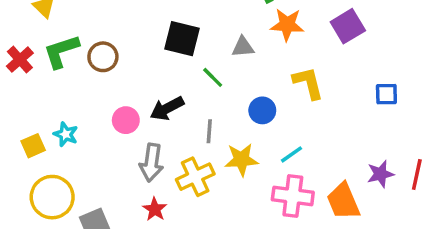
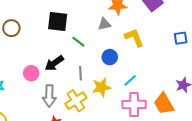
gray triangle: (243, 47) -> (104, 24), moved
brown circle: (103, 57) -> (11, 28), moved

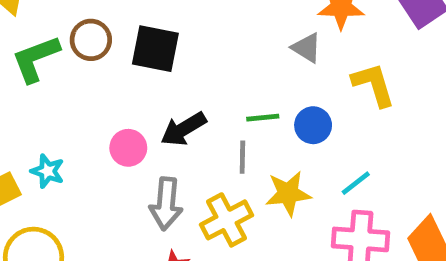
black square: (58, 21) -> (155, 49), moved
gray triangle: (104, 24) -> (307, 48), turned 40
green line: (78, 42) -> (263, 118), moved, turned -48

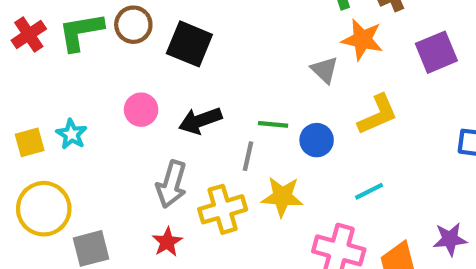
yellow L-shape: (373, 85) -> (378, 115), turned 72
pink circle: (128, 148) -> (141, 110), moved
cyan line: (356, 183) -> (369, 191), moved

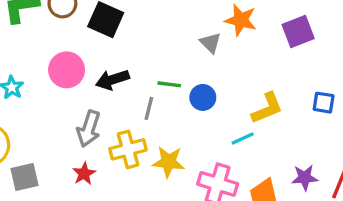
pink circle: (141, 110) -> (67, 70), size x1.4
yellow L-shape: (378, 115) -> (267, 108), moved
yellow star: (282, 197) -> (168, 162), moved

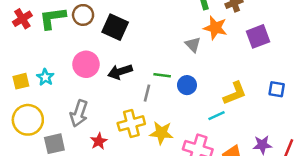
gray arrow: (89, 129) -> (79, 113), moved

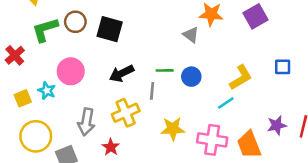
red cross: (22, 19) -> (15, 55), moved
pink circle: (86, 64) -> (71, 71), moved
yellow cross: (131, 123) -> (126, 113), moved

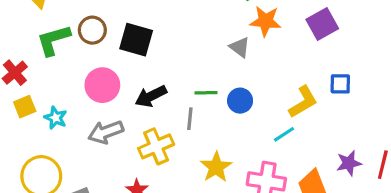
blue square: (283, 67) -> (340, 84), moved
pink circle: (71, 71) -> (102, 85), moved
yellow square: (23, 98) -> (25, 107), moved
gray arrow: (86, 122) -> (106, 132), moved, turned 60
yellow star: (173, 129) -> (216, 167), turned -30

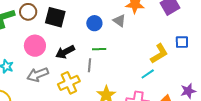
blue circle: (240, 101) -> (94, 23), moved

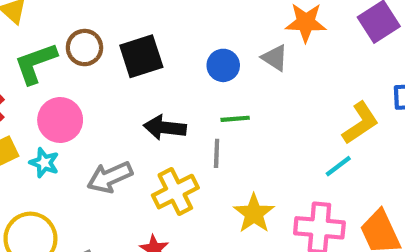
black square: (55, 17) -> (141, 56), turned -30
pink circle: (35, 46) -> (60, 120), moved
black arrow: (65, 52) -> (165, 128), turned 36

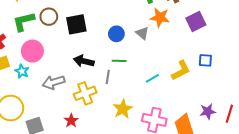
cyan line: (338, 166) -> (152, 78), moved

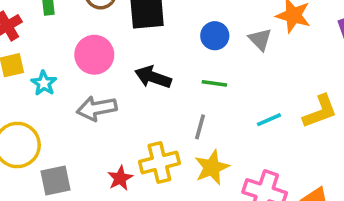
pink circle: (32, 51) -> (94, 55), moved
gray line: (108, 77) -> (200, 127), moved
yellow cross: (85, 93) -> (159, 163), moved

